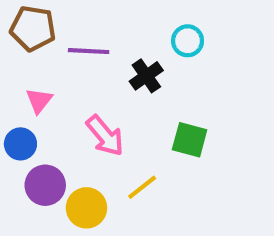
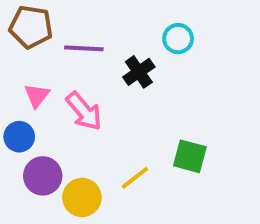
pink arrow: (105, 136) -> (84, 111), moved
green square: (190, 140) -> (190, 156), moved

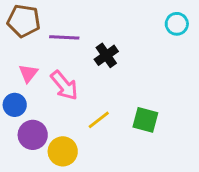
cyan circle: (178, 39) -> (177, 24), moved
yellow line: (135, 178) -> (99, 120), moved

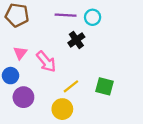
cyan circle: (177, 24) -> (93, 17), moved
purple line: (64, 37) -> (66, 15), moved
yellow circle: (63, 151) -> (62, 109), moved

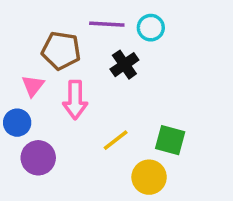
brown pentagon: (17, 15) -> (61, 50), moved
pink arrow: (46, 62) -> (75, 100), turned 40
yellow circle: (62, 109) -> (149, 177), moved

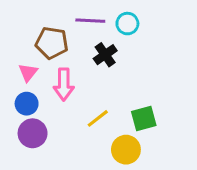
blue circle: (17, 123) -> (27, 104), moved
green square: (170, 140) -> (144, 118), turned -30

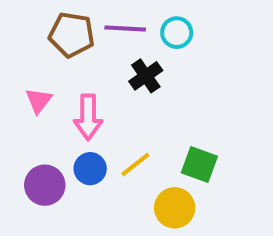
brown pentagon: (52, 43) -> (72, 35), moved
blue circle: (27, 104) -> (90, 169), moved
green square: (144, 118) -> (199, 165), turned 35

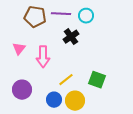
blue circle: (90, 169) -> (54, 100), moved
yellow circle: (175, 208) -> (75, 101), moved

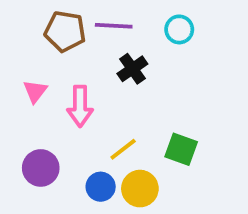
cyan circle: (86, 16) -> (179, 29), moved

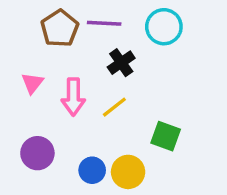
cyan circle: (179, 29) -> (164, 27), size x1.4
brown pentagon: (65, 31) -> (60, 28), turned 30
yellow line: (123, 149) -> (114, 107), moved

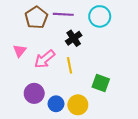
pink arrow: (73, 97) -> (45, 59), turned 50
yellow line: (114, 107) -> (70, 65), turned -63
purple circle: (37, 153) -> (34, 93), moved

